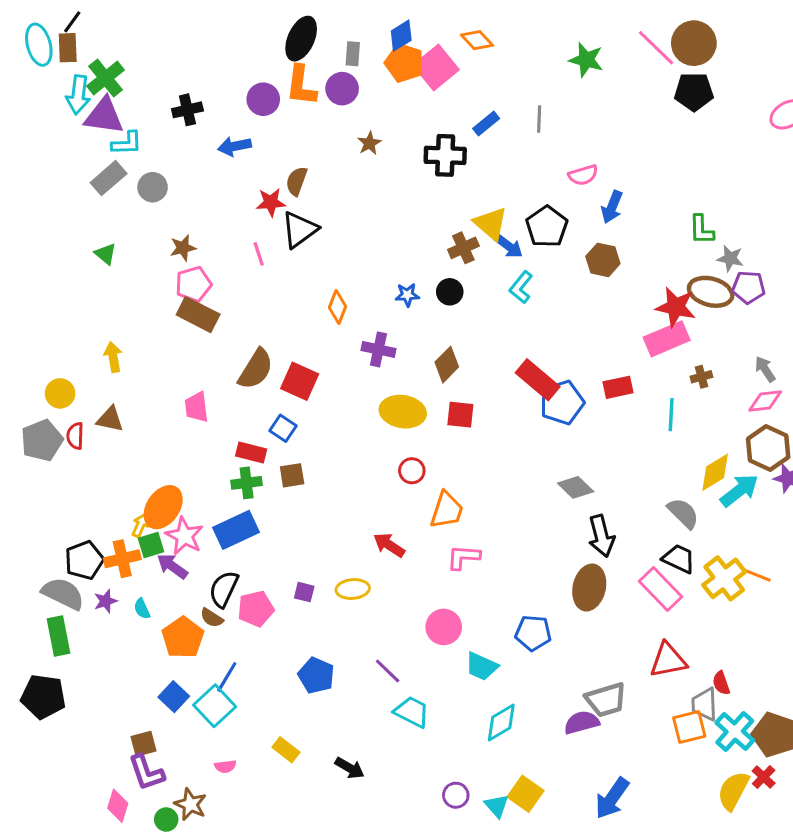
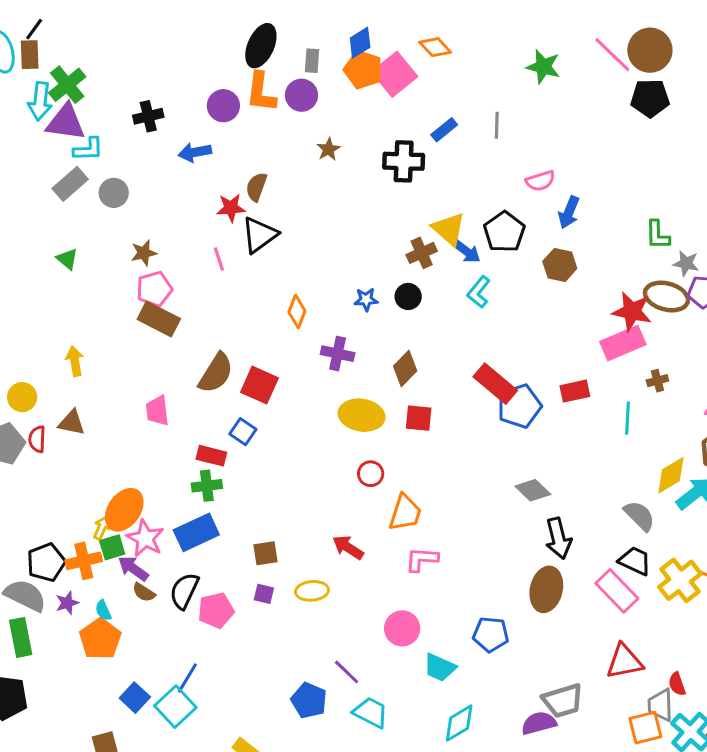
brown square: (292, 475) -> (265, 553), moved
brown semicircle: (212, 618) -> (144, 592), moved
orange pentagon: (183, 638) -> (100, 639), moved
blue pentagon: (316, 675) -> (309, 701), moved

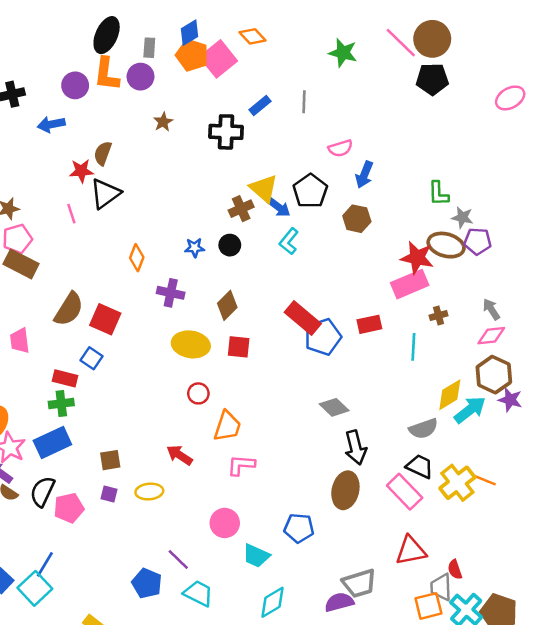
gray semicircle: (639, 516) -> (423, 429), turned 116

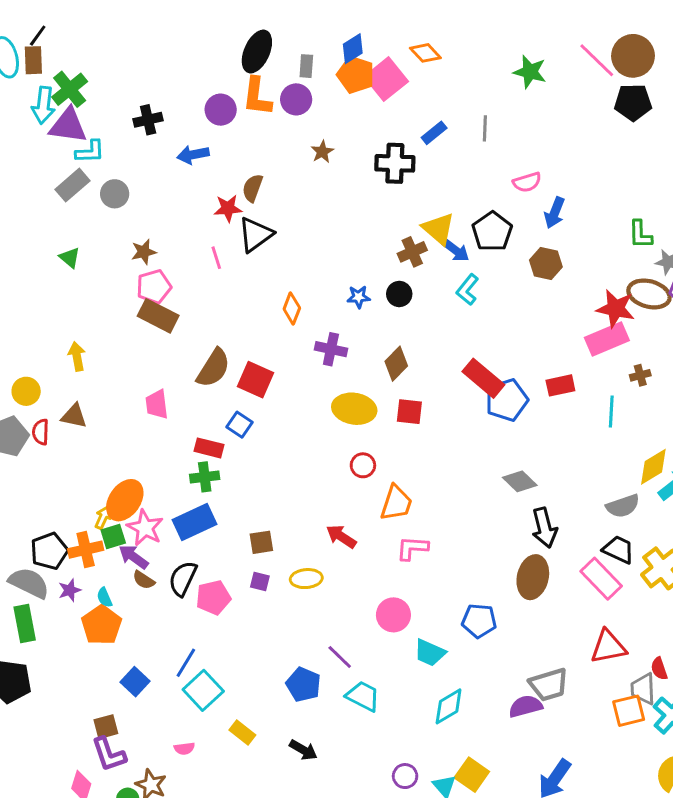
cyan square: (35, 588) -> (203, 690), moved

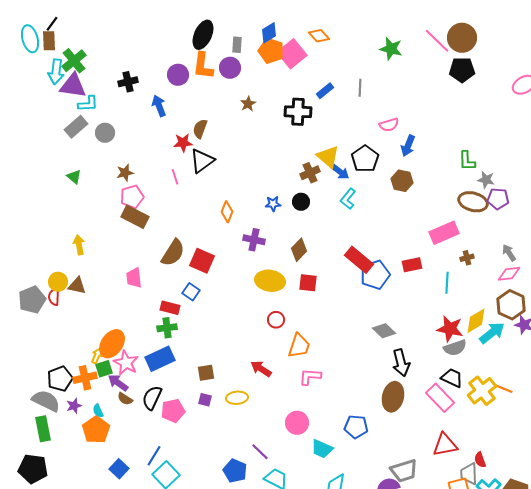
blue arrow: (193, 155) -> (159, 106), turned 80
red star: (616, 309) -> (450, 329), moved
yellow circle: (26, 391) -> (58, 282), moved

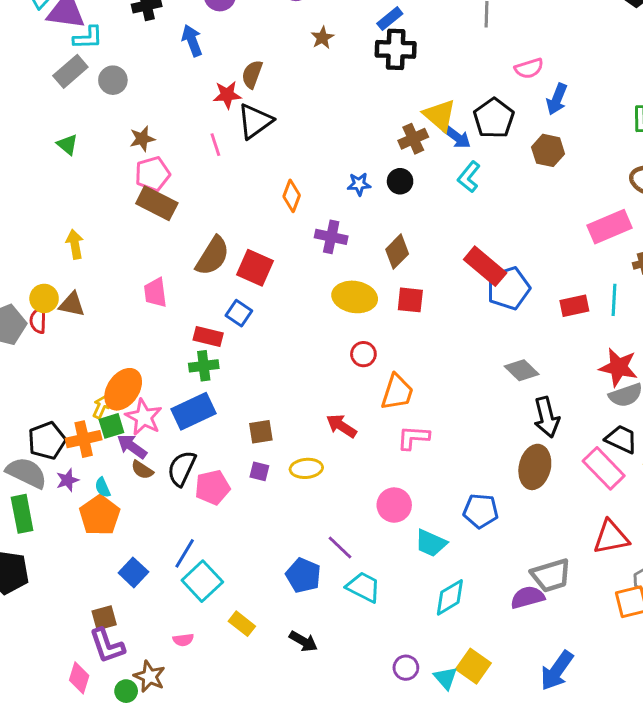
blue rectangle: (325, 91) -> (390, 19), moved
red rectangle: (412, 265) -> (574, 306), moved

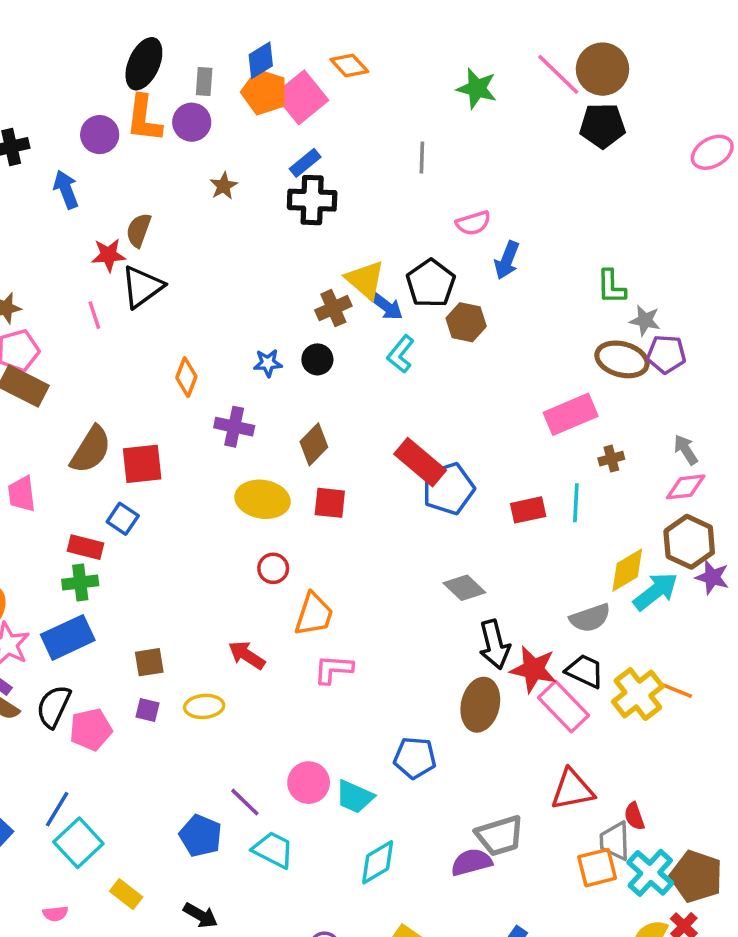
brown hexagon: (548, 150) -> (466, 322), moved
red square: (255, 268) -> (142, 464), turned -30
red star: (618, 367) -> (533, 669), moved
pink circle: (394, 505) -> (309, 783), moved

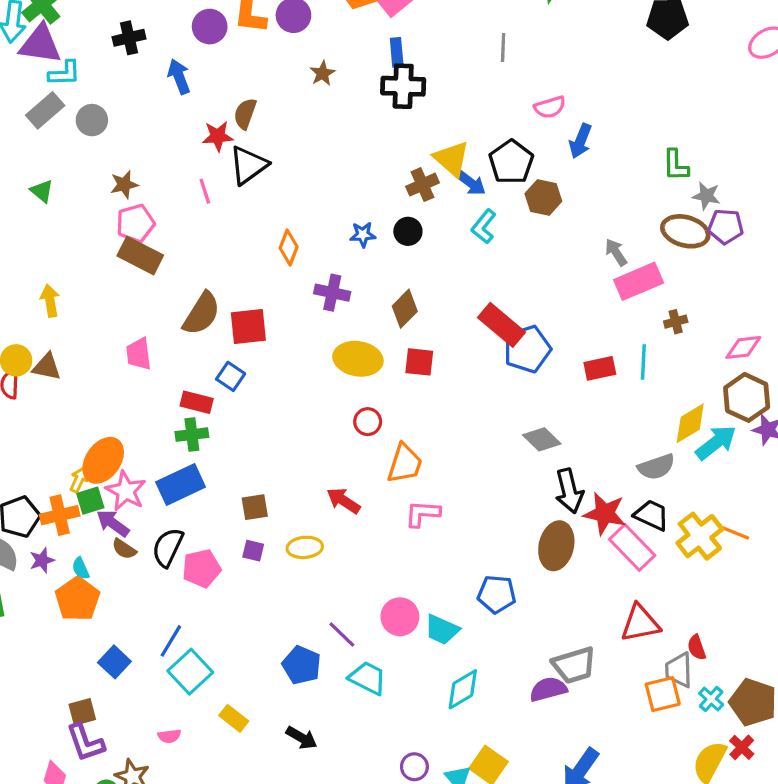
blue rectangle: (305, 163) -> (397, 52), turned -56
gray arrow: (686, 450) -> (616, 252), moved
cyan cross: (650, 873) -> (711, 699), size x0.6

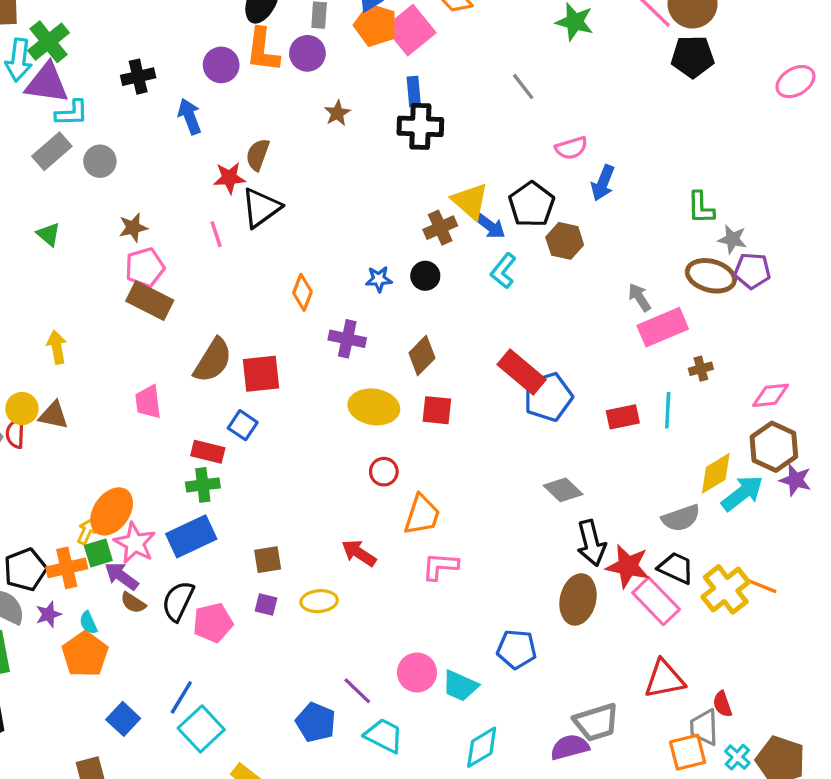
gray line: (503, 48) -> (523, 87), turned -40

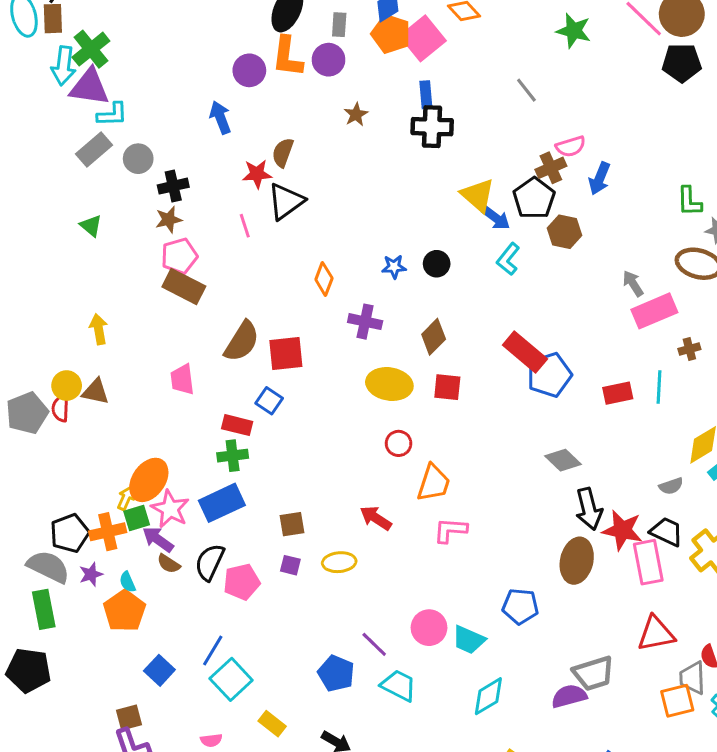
black cross: (138, 77) -> (173, 186), moved
brown cross: (440, 228) -> (551, 168), moved
gray semicircle: (681, 518) -> (671, 486), size x0.7
pink rectangle: (656, 601) -> (648, 562), turned 33

